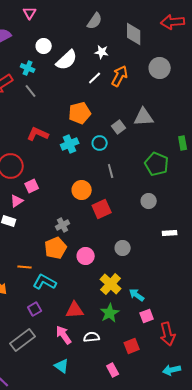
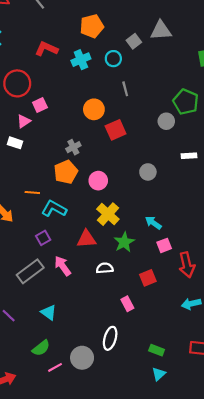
green pentagon: (157, 164) -> (186, 102), moved
gray circle: (123, 248) -> (148, 172), moved
yellow cross: (111, 284) -> (108, 214), moved
pink arrow: (64, 335) -> (63, 266), moved
cyan triangle: (62, 366) -> (49, 312), moved

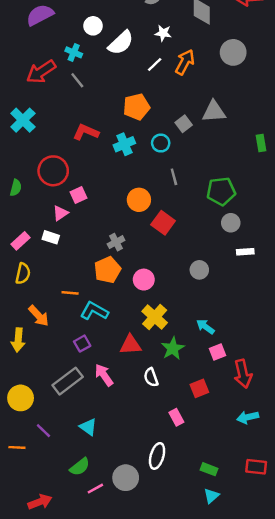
green pentagon: (186, 102) -> (221, 191), moved, turned -30
gray circle: (166, 121) -> (231, 223), moved
red square: (116, 130) -> (163, 223), turned -30
white semicircle: (105, 268) -> (151, 377), turned -105

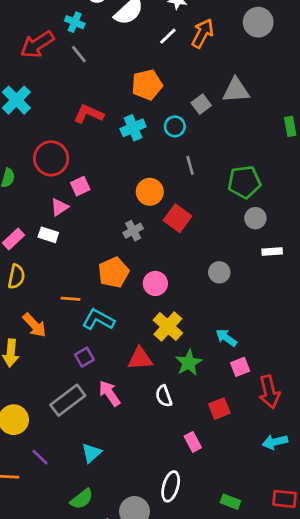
gray cross: (116, 242) -> (133, 231), moved
cyan triangle: (88, 427) -> (91, 453), turned 42

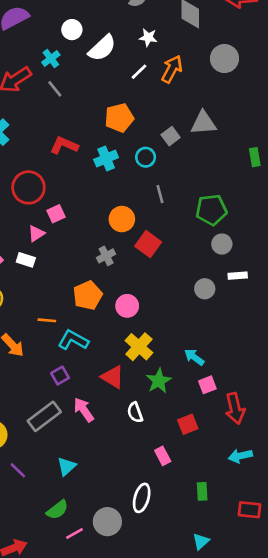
cyan cross: (75, 22) -> (51, 59), turned 30
gray circle: (219, 272) -> (205, 289), moved
red triangle: (140, 359) -> (113, 377), turned 35
green rectangle: (230, 502) -> (202, 491), moved, turned 66

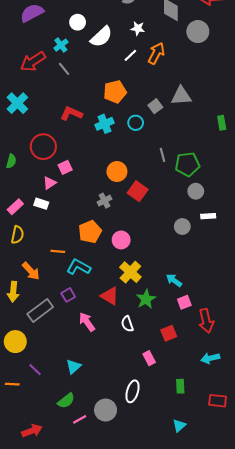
gray circle: (224, 59) -> (198, 32), moved
gray line: (160, 194) -> (163, 155), moved
gray rectangle: (44, 416) -> (40, 310), moved

